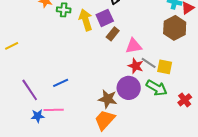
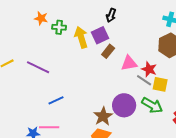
red star: (136, 66) -> (149, 69), moved
purple line: (30, 90) -> (38, 67), moved, turned -30
brown star: (108, 99) -> (103, 116), turned 30

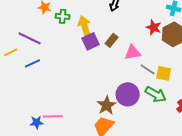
purple square: (100, 35) -> (91, 41), moved
purple line: (38, 67) -> (30, 38), moved
red star: (149, 69) -> (154, 27), moved
blue line: (56, 100) -> (33, 63), moved

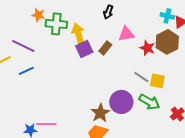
green cross: (63, 16) -> (56, 24), size x1.5
red star: (154, 27) -> (147, 48), moved
pink triangle: (133, 52) -> (126, 34), moved

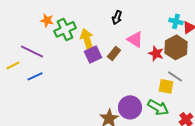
green cross: (56, 24) -> (65, 29), turned -30
pink triangle: (126, 34) -> (135, 39), turned 42
gray line: (141, 77) -> (175, 76), moved

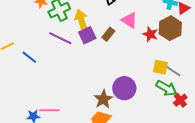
purple line: (32, 51) -> (60, 38), moved
blue line: (35, 76) -> (29, 57), turned 63
gray line: (175, 76) -> (173, 71), moved
green arrow: (158, 107) -> (166, 88), moved

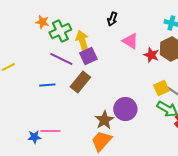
brown rectangle: (108, 34) -> (80, 82), moved, size x1.5
blue line: (29, 57) -> (47, 85), moved, turned -42
yellow square: (160, 67) -> (161, 88), turned -35

